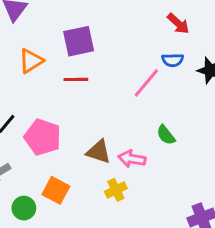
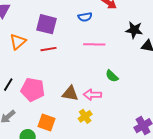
purple square: (79, 41) -> (46, 24), turned 35
blue semicircle: (173, 60) -> (85, 17), moved
pink line: (146, 83) -> (94, 44), turned 60

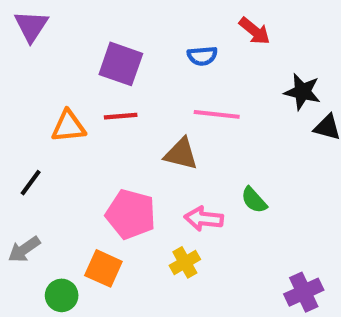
orange triangle: (18, 42) -> (68, 126), moved, turned 30
green semicircle: (112, 76) -> (254, 200), moved
pink pentagon: (33, 90) -> (131, 214), moved
brown triangle: (70, 93) -> (181, 154), moved

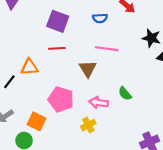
orange triangle: (68, 126) -> (29, 67), moved
brown triangle: (181, 154) -> (88, 69), turned 42
orange square: (103, 268) -> (36, 121), moved

